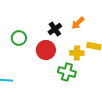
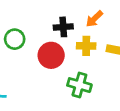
black cross: (55, 29) -> (63, 27), turned 32
yellow cross: (77, 53) -> (86, 46), moved

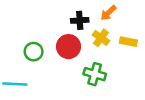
green circle: (15, 39) -> (34, 52), moved
yellow cross: (86, 46) -> (101, 38), turned 35

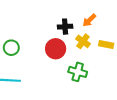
green circle: (34, 52) -> (11, 48), moved

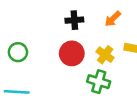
black cross: (65, 27) -> (74, 20), moved
yellow cross: (83, 41) -> (105, 55), moved

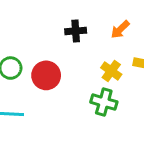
red circle: (72, 53) -> (46, 75), moved

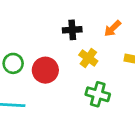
yellow cross: (111, 71) -> (88, 58), moved

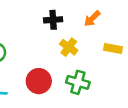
red circle: (45, 70) -> (39, 81), moved

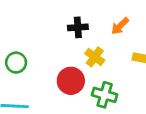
red circle: (39, 81) -> (71, 81), moved

